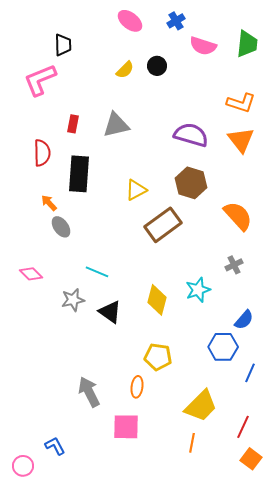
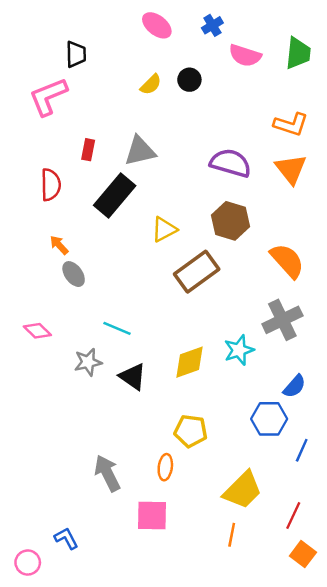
black rectangle: (79, 174) -> (115, 196), moved, turned 36
gray cross: (234, 265) -> (282, 320), size x1.8
yellow diamond: (157, 300) -> (189, 362), turned 56

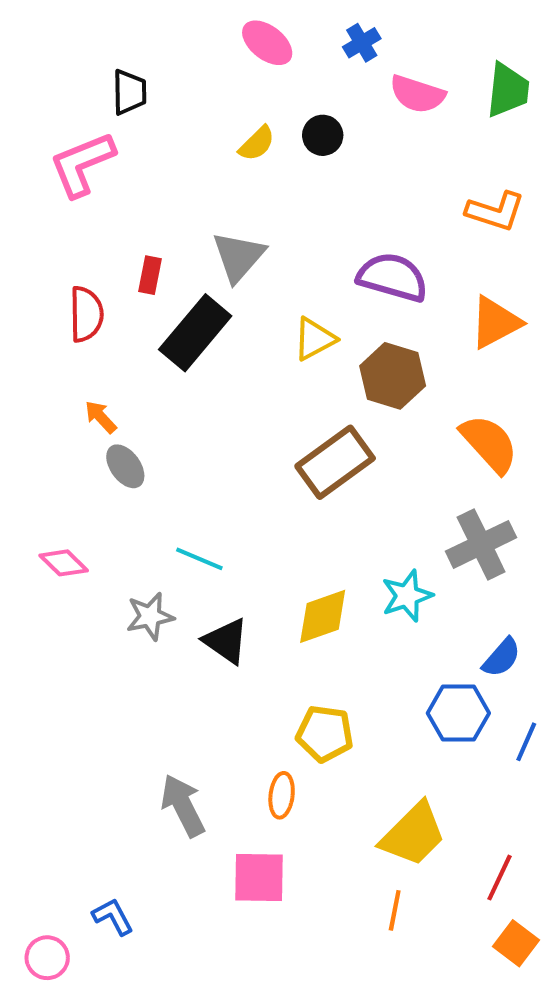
red rectangle: (88, 150) -> (150, 275), moved
gray triangle: (140, 151) -> (238, 257), turned -36
orange triangle: (291, 169) -> (495, 322), moved, turned 40
yellow triangle: (164, 229) -> (314, 339), moved
blue line: (302, 450) -> (526, 742), moved

